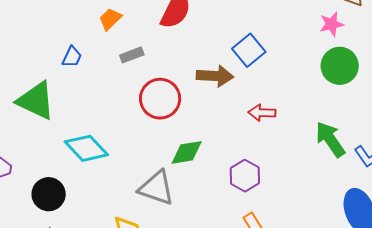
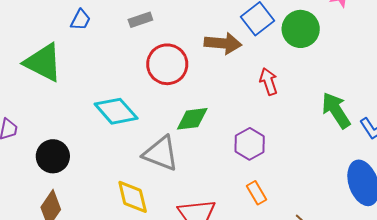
green circle: (340, 66) -> (301, 29), moved
red arrow: (262, 113) -> (269, 82), turned 68
cyan diamond: (86, 148) -> (116, 111), moved

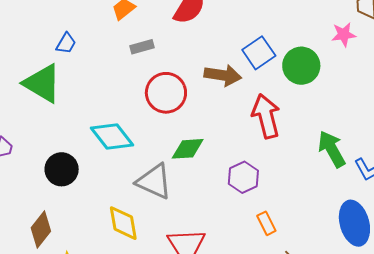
blue trapezoid: (80, 20) -> (66, 43), moved
red arrow: (269, 82) -> (266, 116), size x1.6
black circle: (53, 156) -> (62, 169), moved
orange rectangle: (257, 193) -> (266, 223), moved

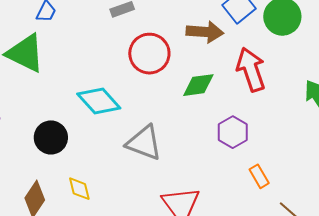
green diamond: (188, 149) -> (198, 85), moved
yellow diamond: (123, 223) -> (79, 189), moved, size x0.7

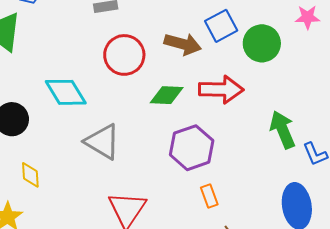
red arrow: (251, 70) -> (221, 90), turned 99
purple hexagon: (233, 132) -> (192, 148), size x1.4

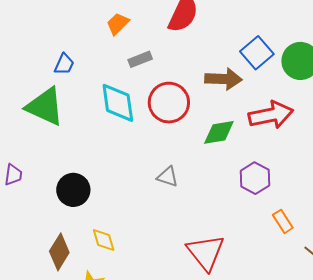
cyan diamond: (66, 92) -> (118, 103), moved, turned 36
gray triangle: (102, 142) -> (168, 177), moved, size x0.6
purple hexagon: (192, 148) -> (255, 178), size x0.7

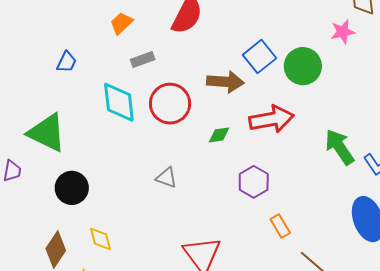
green triangle: (45, 107) -> (47, 133), moved
green diamond: (219, 132) -> (219, 135), size x0.7

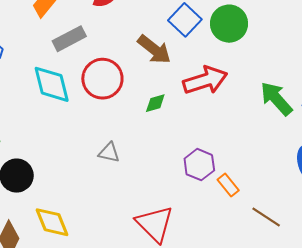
gray rectangle: (143, 59) -> (69, 39), size x1.4
brown arrow: (225, 82) -> (154, 49), turned 42
purple hexagon: (254, 182) -> (199, 165), moved
yellow diamond: (100, 239) -> (52, 222), size x1.4

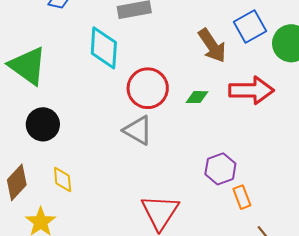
red circle: (102, 79) -> (148, 88), moved
gray triangle: (109, 153) -> (138, 130), size x1.4
yellow diamond: (52, 222) -> (63, 180), size x0.7

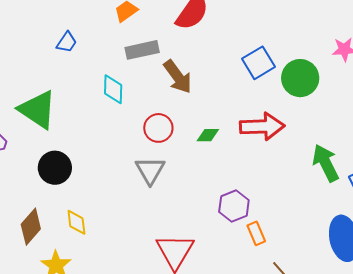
brown arrow: (212, 46) -> (178, 77), moved
cyan diamond: (104, 48) -> (113, 89), size x0.7
red circle: (148, 88) -> (158, 128), size x0.7
gray triangle: (138, 130) -> (150, 170), turned 32

